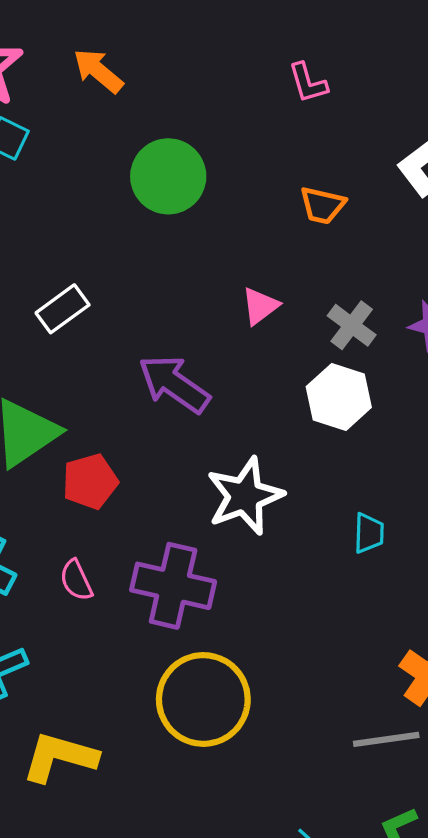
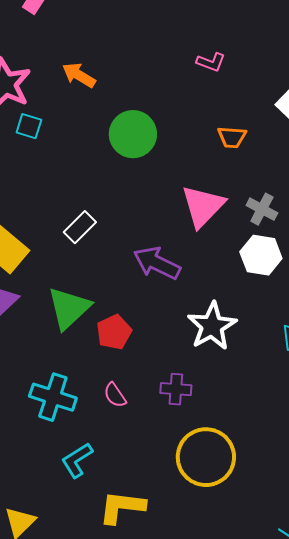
pink L-shape: (308, 83) -> (211, 62), turned -44
pink triangle: (260, 306) -> (203, 206), size x1.8
purple cross: (173, 586) -> (176, 389), size x0.6

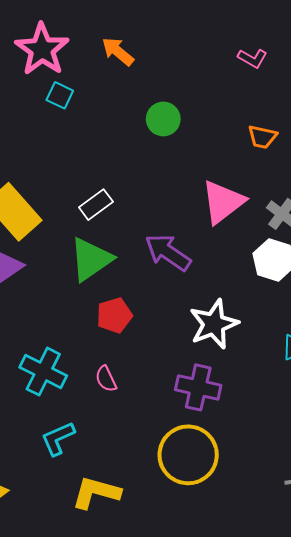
green circle: (133, 134) -> (163, 119), size x0.7
green triangle: (69, 308) -> (91, 259), moved
purple cross: (176, 389) -> (198, 387), moved, size x1.4

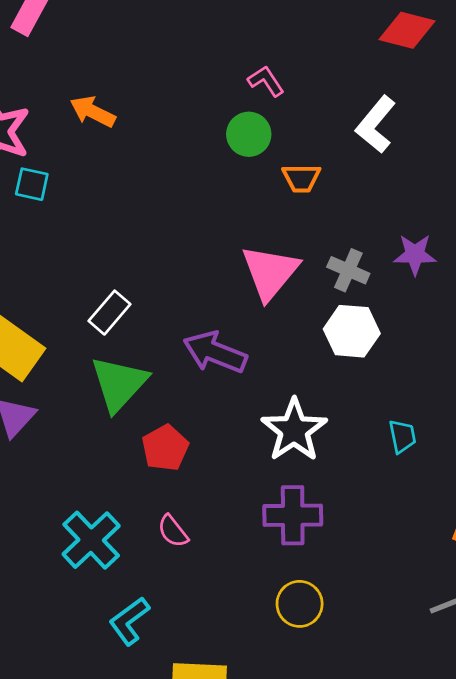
pink L-shape: (253, 58) -> (266, 81), turned -140
green circle: (163, 119) -> (249, 134), moved
cyan cross: (43, 372) -> (91, 540), turned 33
yellow circle: (188, 455) -> (300, 604), size x0.6

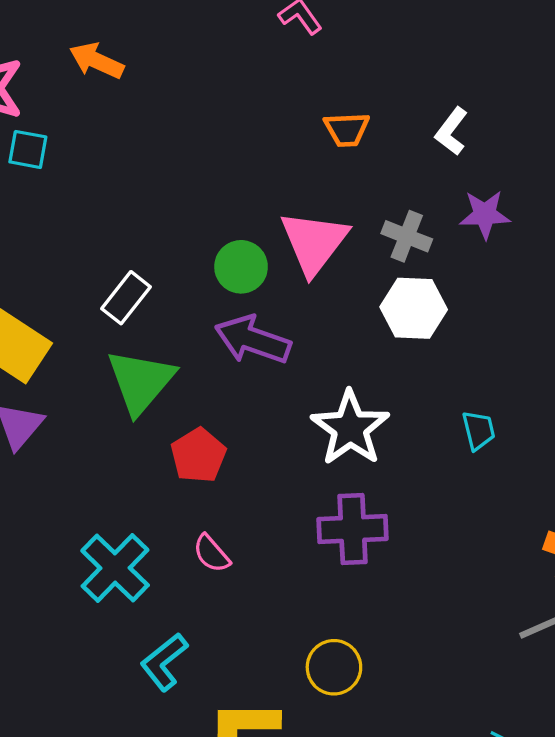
white L-shape: (376, 124) -> (451, 131), moved, size x0.7
green circle: (249, 134) -> (241, 267), moved
yellow circle: (300, 604) -> (334, 667), moved

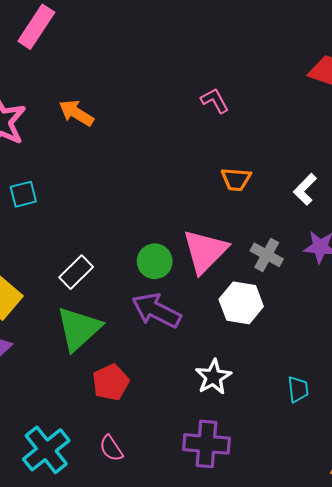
cyan square: (28, 149) -> (23, 194), moved, turned -32
white hexagon: (414, 308) -> (241, 303), moved
white star: (350, 428) -> (213, 377), size x0.7

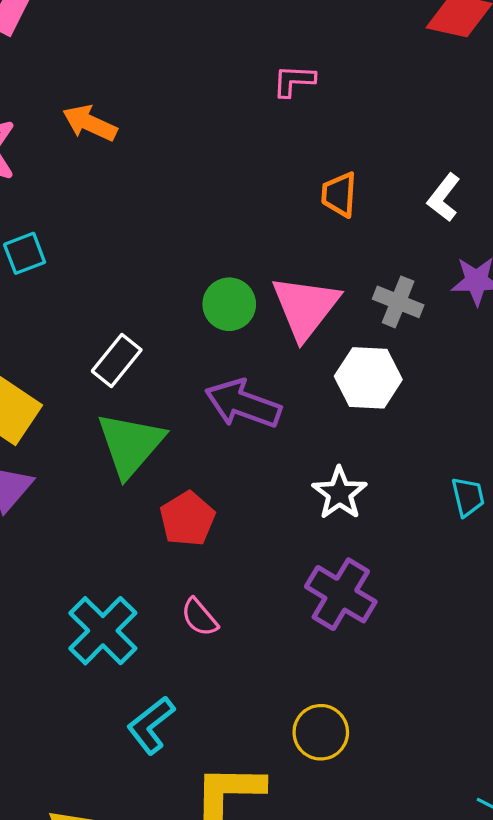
pink L-shape: (215, 101) -> (294, 81), turned -52
orange trapezoid: (236, 179) -> (339, 194), turned 96
green circle: (155, 261) -> (229, 304), moved
purple cross: (206, 444) -> (341, 594), turned 33

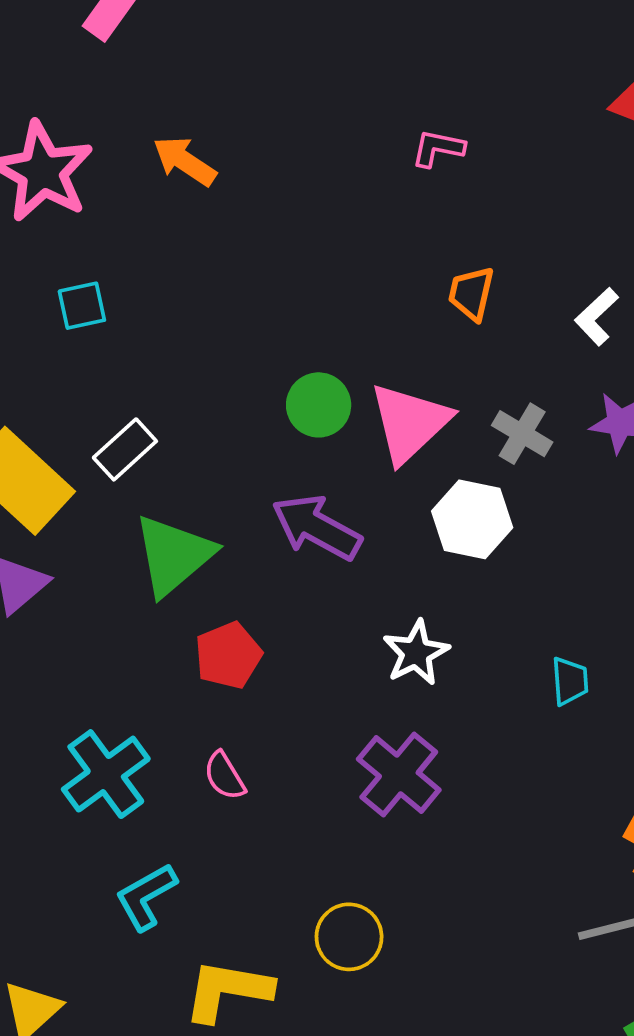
white rectangle: (117, 360) -> (125, 449), moved

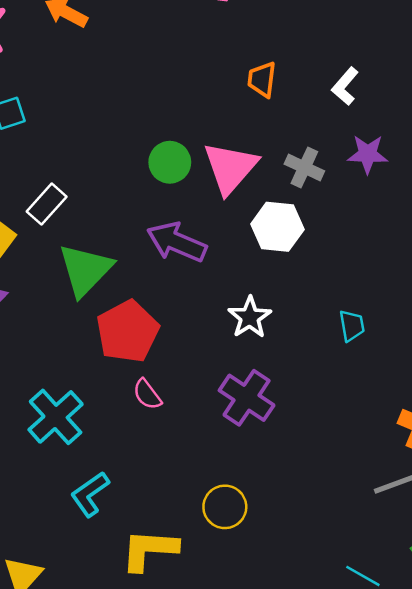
red pentagon: (228, 655) -> (127, 331), size x1.4
pink semicircle: (224, 776) -> (147, 394), moved

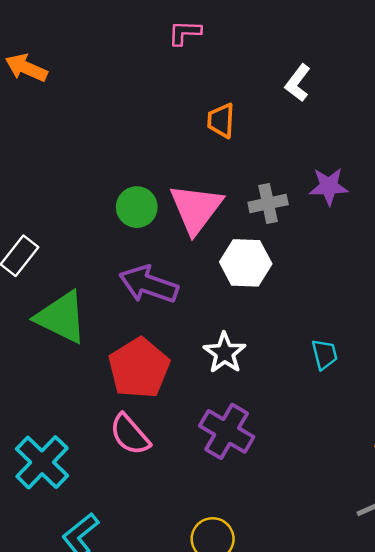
white L-shape: (345, 86) -> (298, 83), moved
gray cross: (304, 168) -> (268, 203), turned -33
green triangle: (85, 270) -> (61, 317), turned -44
red pentagon: (127, 331) -> (139, 368), moved
pink semicircle: (147, 394) -> (130, 434), size x1.4

